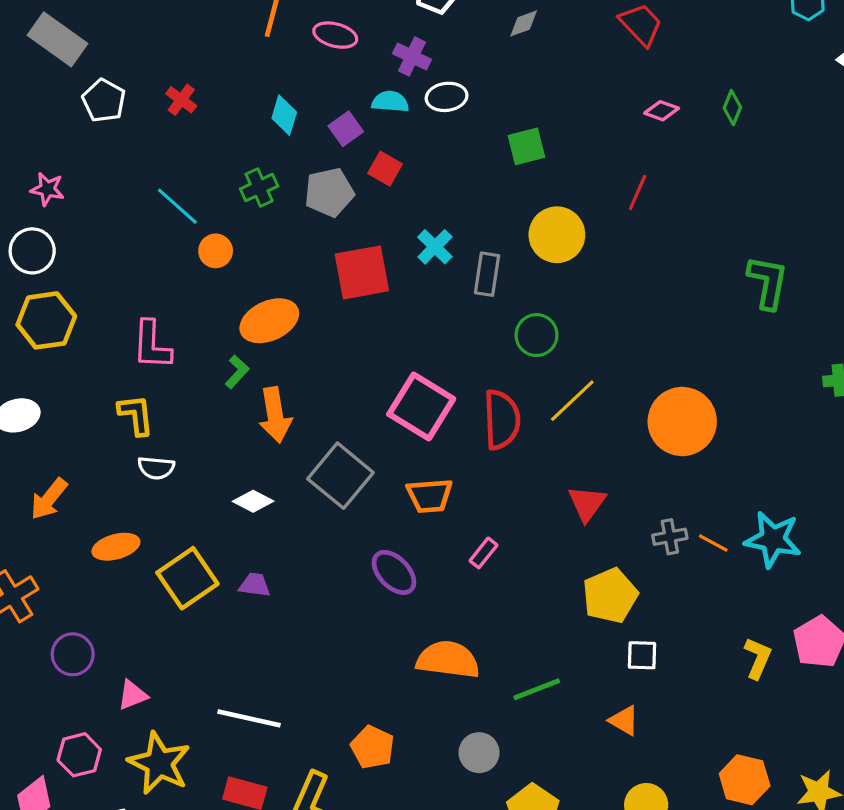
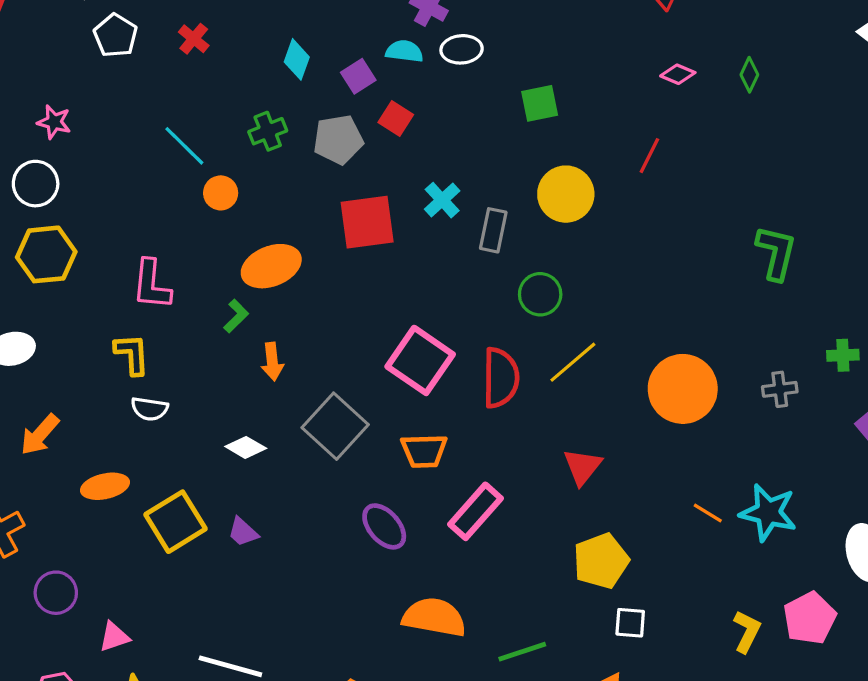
orange arrow: (275, 415) -> (272, 362), size x0.7
gray cross: (670, 537) -> (780, 389), moved
pink rectangle: (483, 553) -> (475, 511), size x1.8
purple trapezoid: (255, 585) -> (243, 532), turned -148

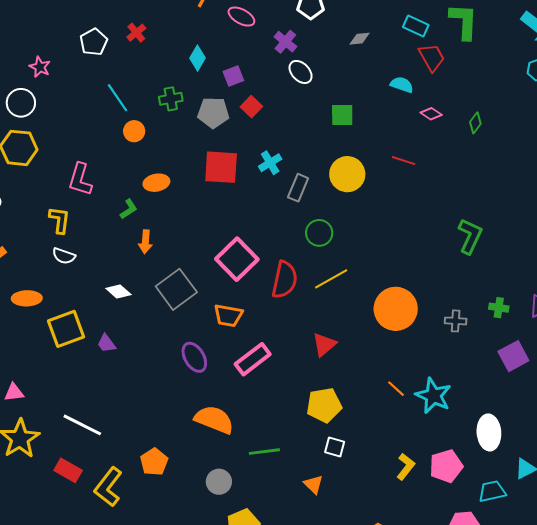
white pentagon: (116, 36) -> (94, 42), moved
white ellipse: (462, 49) -> (301, 72), turned 40
cyan semicircle: (404, 51) -> (402, 85), moved
red line: (649, 156) -> (404, 161), turned 70
orange ellipse: (271, 266) -> (156, 183), size x0.7

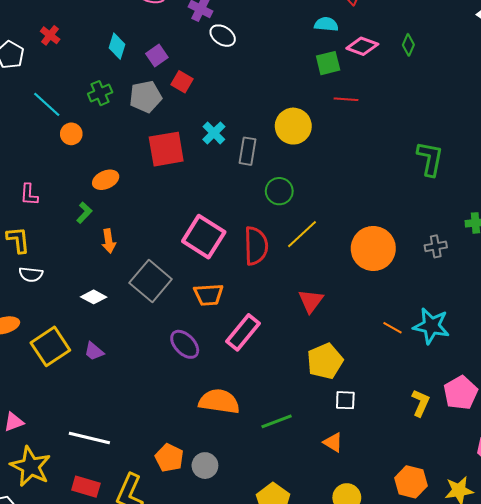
pink diamond: (431, 114) -> (362, 46), size x1.4
green square: (342, 115) -> (328, 63), moved
pink L-shape: (80, 179) -> (29, 195), size x0.7
gray circle: (219, 482) -> (205, 466), moved

